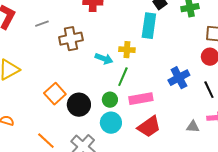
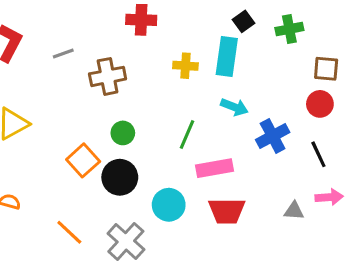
yellow cross: (127, 50) -> (185, 66), moved
cyan arrow: (104, 59) -> (234, 107), moved
green circle: (110, 100) -> (123, 133), moved
red trapezoid: (149, 127) -> (227, 211), turned 35

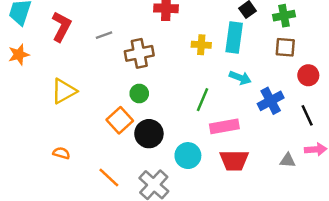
brown square: (326, 69) -> (285, 47), moved
green circle: (123, 133) -> (139, 94), moved

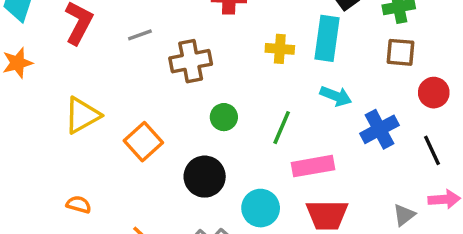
green circle: (139, 94) -> (224, 117), moved
orange square: (120, 120) -> (143, 142), moved
gray triangle: (288, 160) -> (404, 215), turned -42

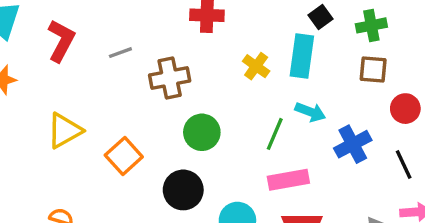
yellow cross: (280, 49) -> (256, 66), turned 32
green circle: (224, 117) -> (202, 132), size x1.4
green line: (282, 128) -> (275, 134), moved

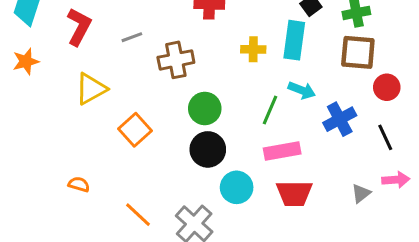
yellow cross: (256, 66) -> (253, 49), turned -35
brown square: (373, 70) -> (358, 52), size x1.4
yellow triangle: (65, 131) -> (91, 89), moved
black circle: (183, 190) -> (208, 149), moved

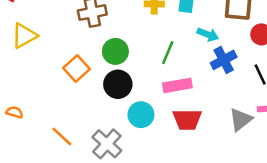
cyan arrow: (302, 90) -> (208, 34), moved
orange square: (135, 130) -> (76, 68), moved
gray triangle: (361, 193) -> (241, 120), size x1.5

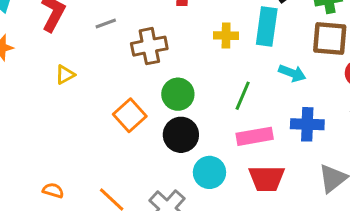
yellow triangle: (24, 36) -> (65, 75), size x0.6
blue cross: (224, 60) -> (307, 124), moved, turned 30
orange semicircle: (14, 112) -> (53, 190), moved

